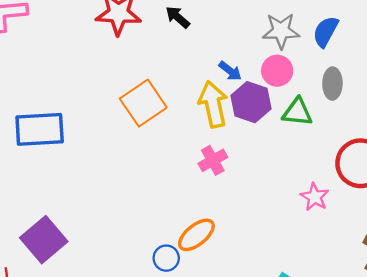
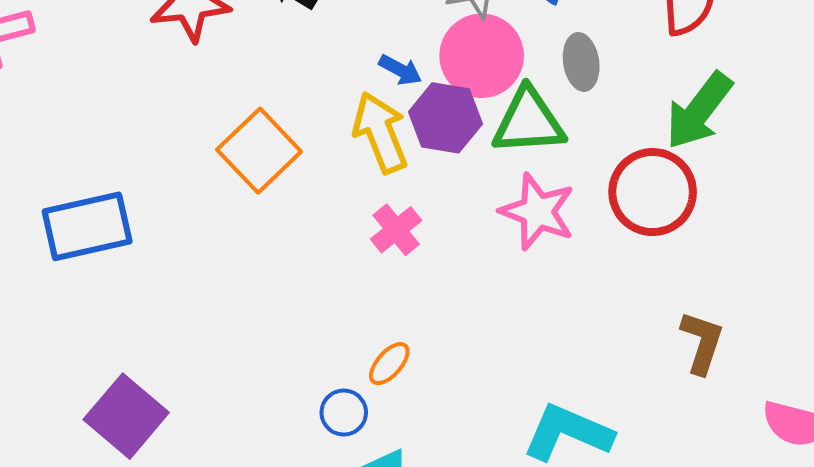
pink circle: (277, 71) -> (482, 56), size x1.5
green triangle: (297, 112) -> (529, 122), size x1.4
pink star: (315, 197) -> (538, 212), moved, size x1.5
orange ellipse: (196, 235) -> (389, 364), size x0.7

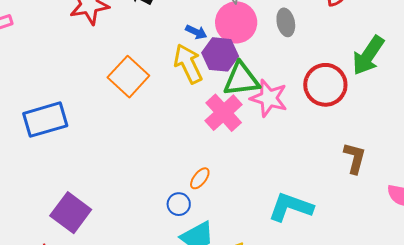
green arrow: (699, 111) -> (368, 56), moved
green triangle: (529, 122) -> (241, 79), moved
pink cross: (396, 230) -> (224, 113), moved, size x1.5

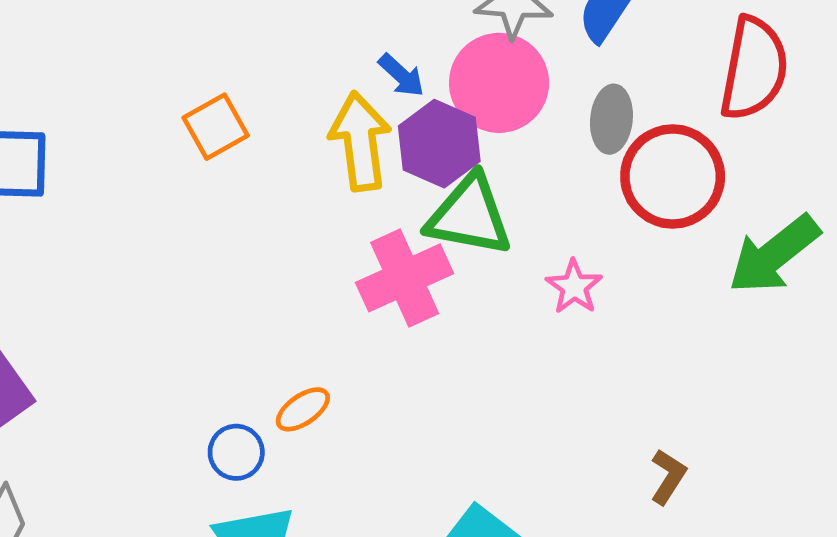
orange square: (128, 77) -> (216, 127), size x0.7
red circle: (325, 85) -> (673, 177), moved
pink star: (269, 98) -> (574, 287), moved, size x0.6
brown L-shape: (355, 158) -> (668, 477), size x0.7

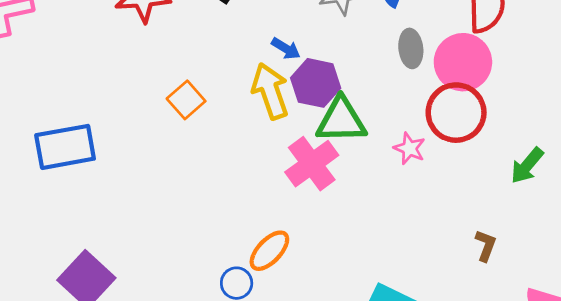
pink circle: (499, 83) -> (463, 62), moved
red circle: (673, 177) -> (456, 113), moved
green arrow: (774, 254) -> (527, 165), moved, size x0.7
orange ellipse: (303, 409) -> (269, 251), size x1.4

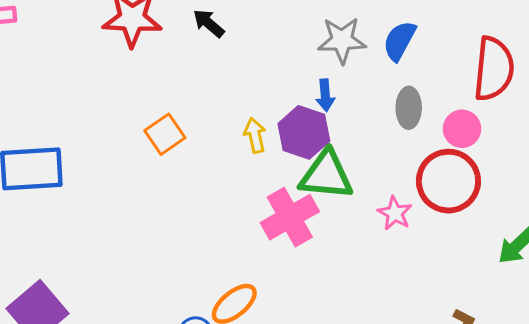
blue arrow: (286, 48) -> (325, 95), moved, turned 48
pink circle: (463, 62) -> (462, 129), size x0.6
yellow arrow: (270, 91) -> (255, 135), size x0.6

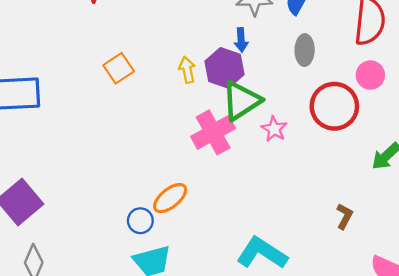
pink circle: (462, 129) -> (370, 75), moved
green triangle: (326, 175) -> (241, 101), turned -39
pink star: (395, 213) -> (274, 129), moved

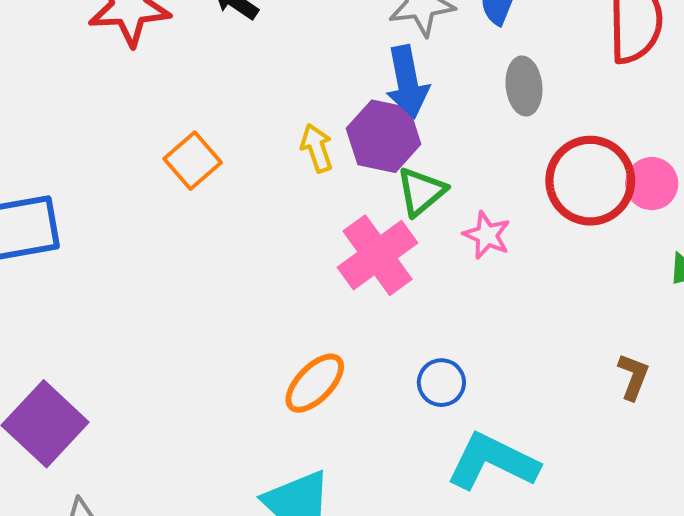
blue arrow: (241, 40) -> (407, 82), size x1.6
pink circle: (370, 75) -> (652, 184), moved
green triangle: (241, 101) -> (421, 192), size x0.7
blue circle: (140, 221) -> (441, 383), moved

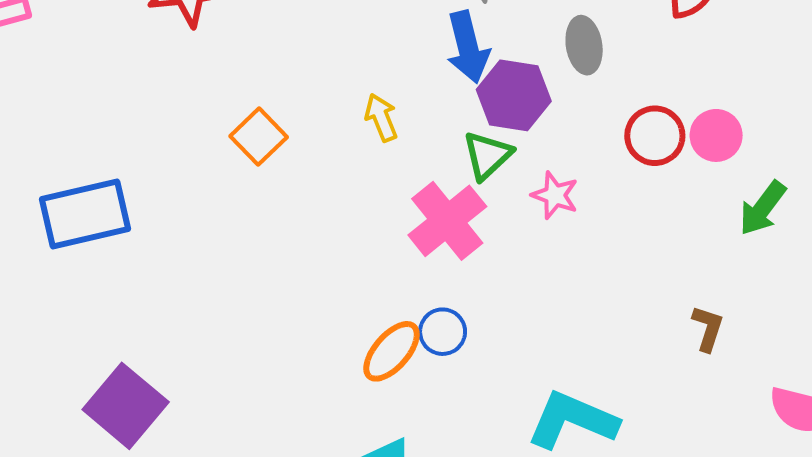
purple hexagon: (384, 136) -> (514, 95), moved
red circle: (590, 181) -> (655, 136), size x0.7
blue circle: (441, 383) -> (443, 332), moved

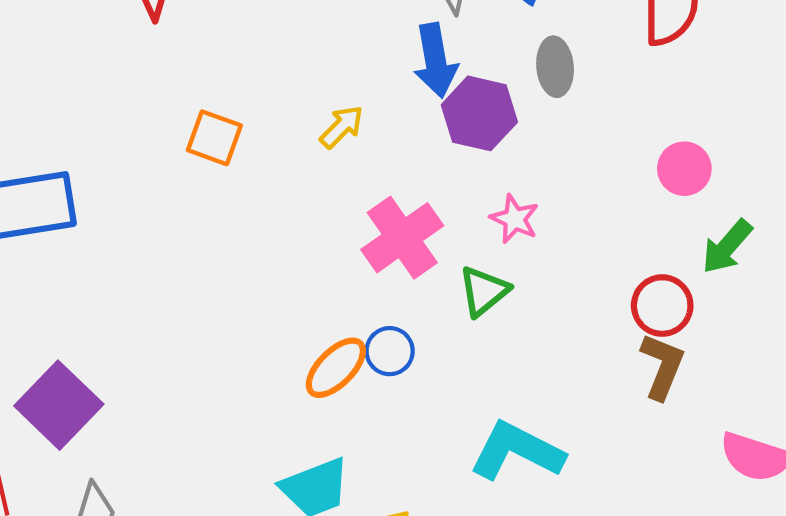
yellow arrow: (381, 118) -> (342, 127), turned 63
red circle: (655, 136) -> (662, 306), moved
orange square: (259, 137) -> (214, 138), turned -30
green triangle: (487, 155) -> (484, 291), moved
brown L-shape: (708, 328) -> (662, 366), size x1.4

